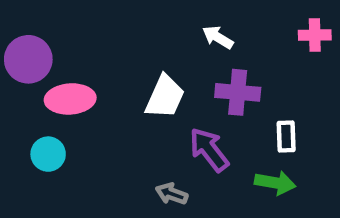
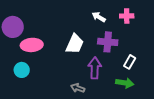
pink cross: (315, 35) -> (127, 16), moved
white rectangle: (286, 136) -> (130, 62), turned 32
purple arrow: (209, 150) -> (95, 68), turned 40

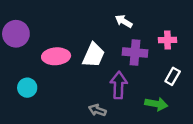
pink cross: (127, 16) -> (168, 40), moved
pink ellipse: (32, 45) -> (56, 56), moved
white rectangle: (130, 62) -> (173, 76), moved

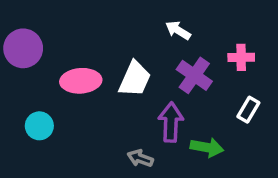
purple cross: (135, 53) -> (194, 75), turned 30
green arrow: (156, 104) -> (207, 147), moved

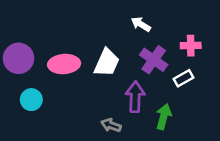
purple circle: (23, 48) -> (18, 58), moved
white rectangle: (248, 110) -> (184, 78), moved, turned 30
green arrow: (207, 147) -> (164, 117), turned -85

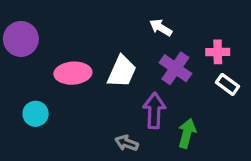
purple circle: (18, 58) -> (21, 39), moved
white rectangle: (184, 78) -> (227, 84), moved, turned 66

